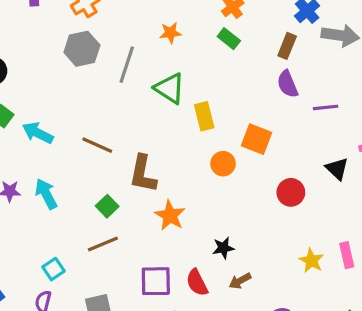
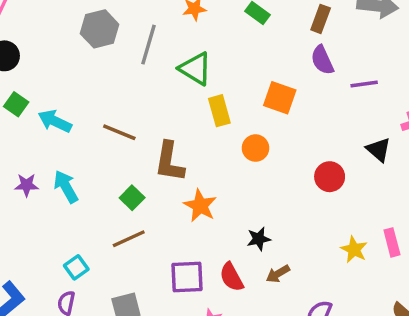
yellow rectangle: (204, 116) -> (219, 111), moved
orange square: (257, 139) -> (280, 98), moved

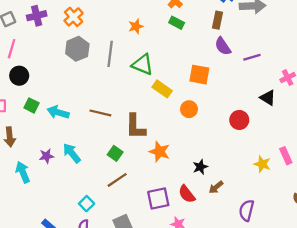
yellow rectangle: (219, 111) -> (162, 89), turned -30

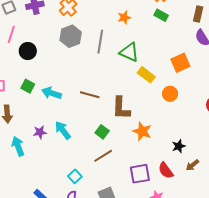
orange square: (199, 75) -> (180, 63), turned -36
black circle: (19, 76) -> (28, 51), moved

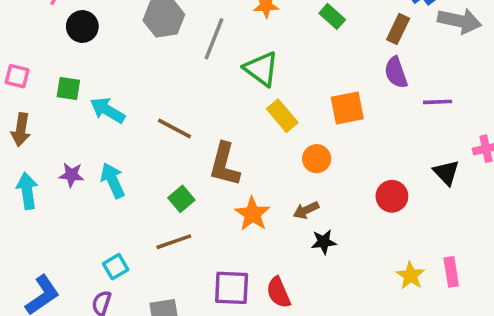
green square: (28, 86) -> (68, 89), turned -32
black star: (179, 146) -> (324, 242), moved
brown arrow: (192, 165) -> (306, 210), moved

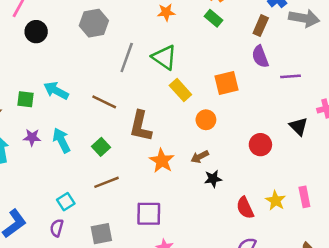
gray line: (214, 39) -> (127, 57), moved
green square: (68, 89) -> (25, 99), moved
green square: (181, 199) -> (101, 147), moved
red semicircle: (278, 292) -> (245, 208), moved

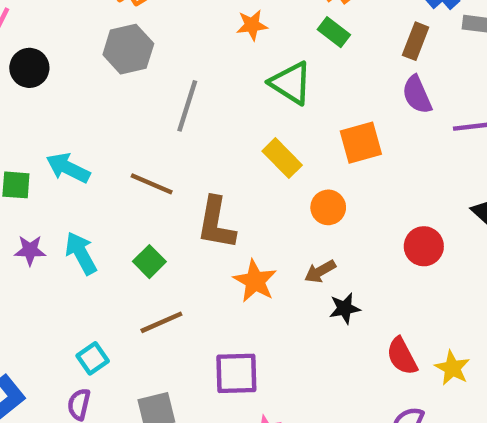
green triangle: (164, 57) -> (291, 83), moved
yellow star: (276, 201) -> (452, 368), moved

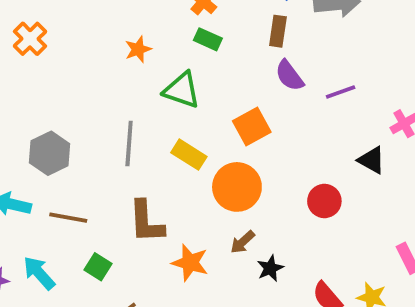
gray hexagon: (128, 49) -> (50, 153), moved
gray line: (187, 106) -> (129, 144), moved
brown line: (152, 184) -> (68, 218), moved
orange circle: (328, 207) -> (237, 187), size x1.6

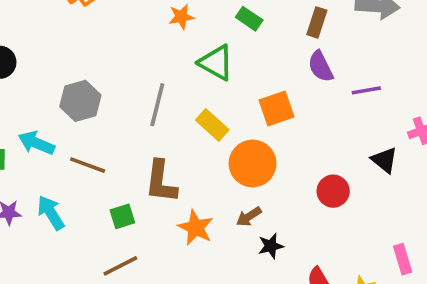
green square: (98, 267) -> (122, 216), moved, turned 30

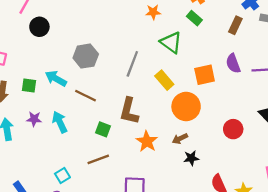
purple semicircle: (321, 66) -> (233, 63), moved
green square: (122, 216) -> (103, 129), turned 32

